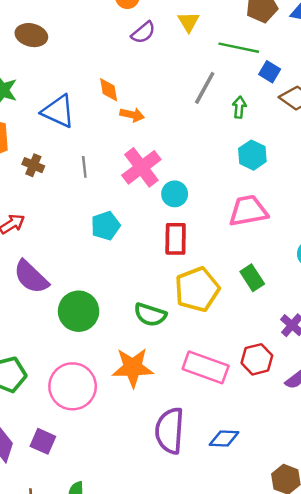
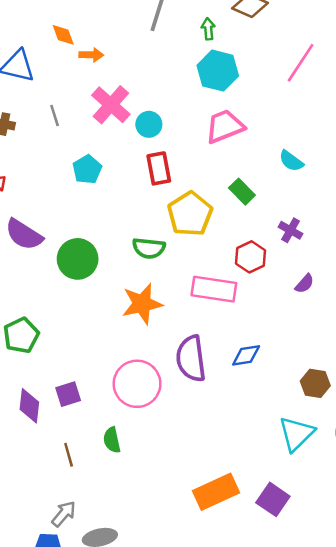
green arrow: (239, 107) -> (208, 29), moved
cyan hexagon: (252, 155) -> (218, 71), size x1.4
red hexagon: (257, 359) -> (250, 257), moved
pink circle: (73, 386) -> (137, 384), moved
purple square: (43, 441) -> (68, 394), turned -30

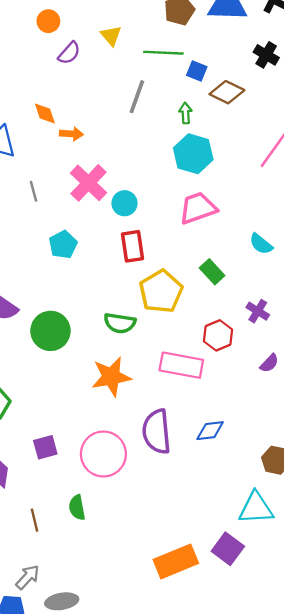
purple square: (68, 394) -> (45, 447), moved
cyan triangle: (296, 434) -> (256, 508), turned 39
purple square: (273, 499) -> (228, 549), moved

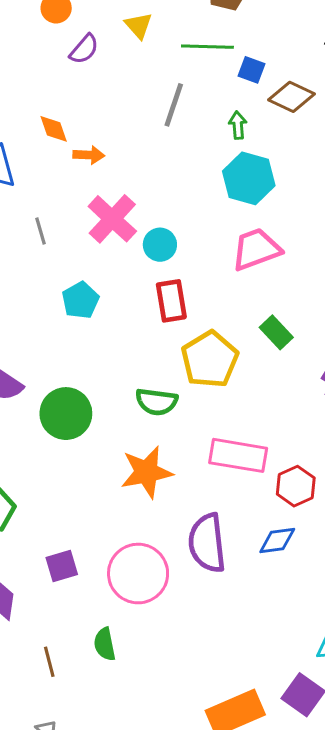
red hexagon: (218, 335) -> (296, 486), moved

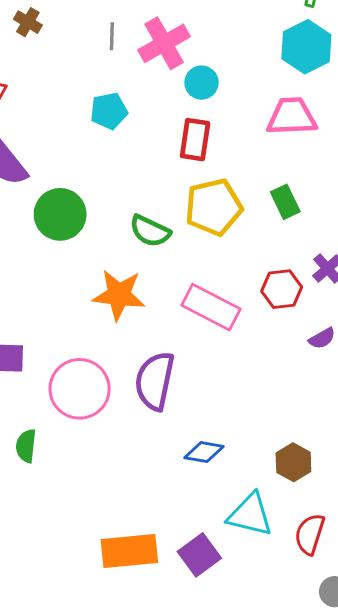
gray line: (41, 231) -> (112, 36), moved
red hexagon: (296, 486) -> (282, 289), moved
blue diamond: (277, 540) -> (204, 452), moved

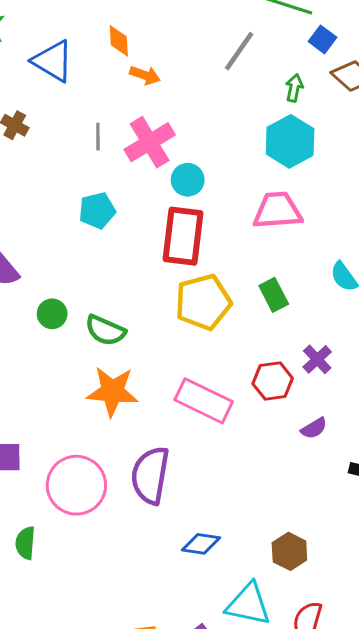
red rectangle: (195, 140) -> (183, 236), size x1.4
green circle: (60, 214) -> (52, 314), size x0.6
green semicircle: (150, 231) -> (105, 330), moved

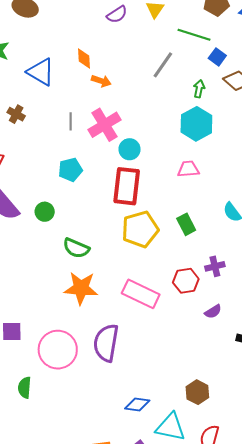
pink trapezoid: (277, 211) -> (188, 169), size x0.7
green circle: (52, 314) -> (45, 212), moved
purple cross: (317, 359) -> (215, 266), turned 30
blue diamond: (201, 544) -> (137, 404), moved

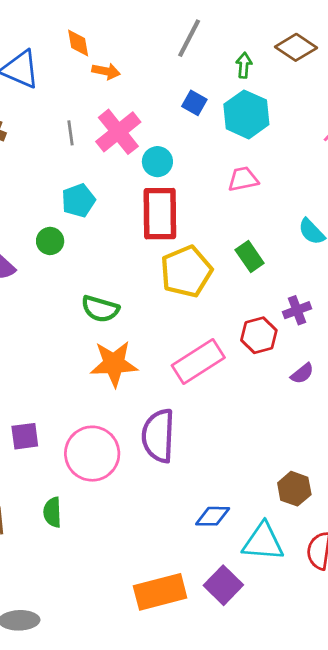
blue square: (217, 57) -> (194, 103), moved
green circle: (45, 212) -> (50, 241), moved
pink rectangle: (141, 294) -> (198, 362), turned -51

